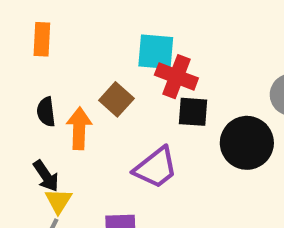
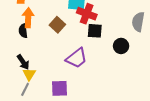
orange arrow: (79, 128) -> (28, 18), moved
black circle: (247, 143) -> (121, 46), size x0.6

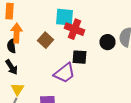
black square: (95, 31) -> (80, 57), moved
black circle: (121, 46) -> (108, 42), moved
black arrow: (23, 62) -> (12, 67), moved

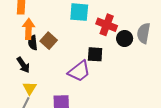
red cross: (74, 29) -> (107, 25), moved
brown square: (46, 40) -> (49, 41), moved
black semicircle: (12, 46) -> (33, 43), moved

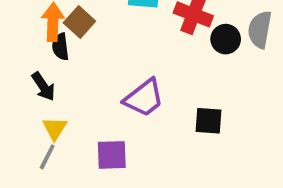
brown square: (49, 41) -> (79, 22), moved
black square: (95, 54) -> (209, 121), moved

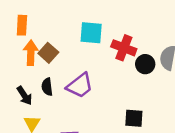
black semicircle: (60, 47) -> (47, 87), moved
purple trapezoid: (144, 98) -> (80, 86), moved

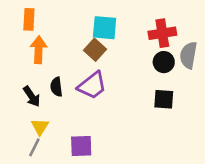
red cross: (124, 48) -> (162, 33), moved, turned -30
brown square: (48, 53) -> (95, 50), moved
black square: (134, 118) -> (164, 99), moved

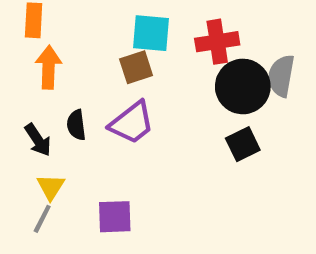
red cross: (162, 33) -> (217, 42), moved
brown square: (95, 50) -> (136, 67), turned 30
black circle: (164, 62) -> (243, 86), size x1.6
black square: (164, 99) -> (243, 144), turned -30

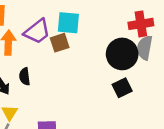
red cross: (217, 42) -> (141, 24), moved
purple trapezoid: (132, 123) -> (37, 31), moved

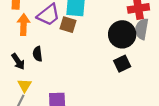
brown square: (60, 43) -> (68, 25), turned 35

